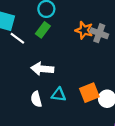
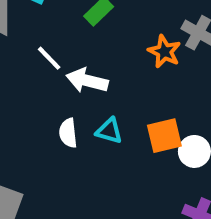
orange star: (84, 30) -> (164, 52), moved
white line: (17, 38) -> (49, 58), moved

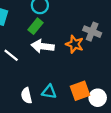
white arrow: (87, 81) -> (43, 46), moved

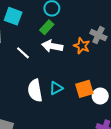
cyan triangle: (49, 92) -> (56, 88), turned -40
white semicircle: (26, 96) -> (35, 91), size x1.5

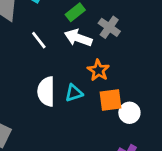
gray cross: (98, 35) -> (109, 27), moved
orange star: (82, 46) -> (98, 70), moved

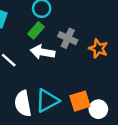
orange star: (98, 70) -> (98, 48), moved
cyan triangle: (74, 93) -> (47, 101), size x1.5

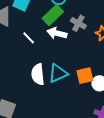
green rectangle: (36, 30) -> (53, 15), size x1.5

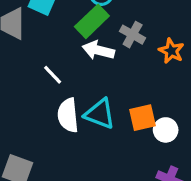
white line: (29, 38) -> (53, 75), moved
cyan triangle: (58, 73) -> (100, 114), turned 45

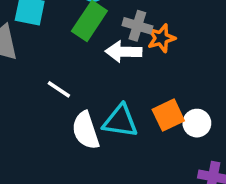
white arrow: (98, 50) -> (123, 52), moved
orange star: (171, 51) -> (161, 38), moved, turned -30

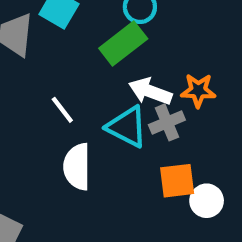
gray cross: (137, 26) -> (167, 122), moved, turned 32
cyan triangle: (120, 121) -> (127, 127), moved

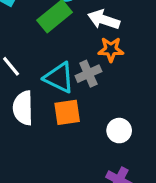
white arrow: (150, 91) -> (104, 20), moved
orange square: (177, 181) -> (67, 112), moved

